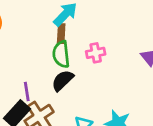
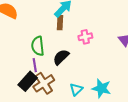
green semicircle: (61, 54) -> (38, 46), moved

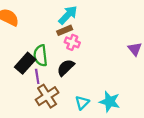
brown rectangle: (60, 23) -> (65, 30), turned 64
pink cross: (85, 37) -> (72, 42), moved, turned 32
black rectangle: (28, 81) -> (25, 63), moved

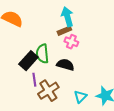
cyan arrow: (68, 15) -> (67, 17), turned -60
black semicircle: (66, 68) -> (65, 65), turned 60
purple line: (37, 76) -> (34, 80), moved

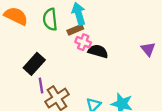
green semicircle: (42, 54) -> (50, 19), moved
black semicircle: (65, 65) -> (98, 51), moved

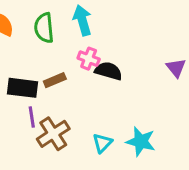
brown rectangle: (75, 30) -> (55, 80), moved
black rectangle: (34, 64) -> (23, 88), turned 55

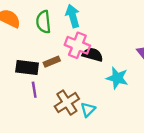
pink cross: (89, 59) -> (77, 45), size x1.5
brown cross: (53, 134) -> (67, 103), moved
cyan star: (141, 141) -> (117, 78), moved

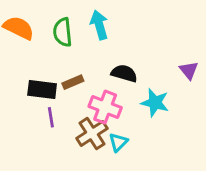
pink cross: (77, 45) -> (105, 107), moved

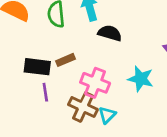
black semicircle: (124, 73) -> (110, 33), moved
brown cross: (92, 133) -> (83, 107), turned -32

